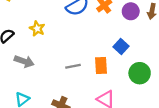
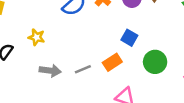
gray arrow: (24, 61) -> (50, 71), moved
orange rectangle: (101, 65) -> (112, 62), turned 72

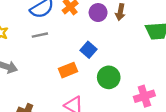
gray line: (83, 69) -> (40, 35), moved

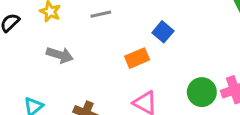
green circle: (109, 77) -> (202, 92), moved

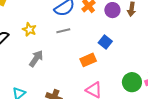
gray arrow: (60, 55) -> (36, 59), turned -72

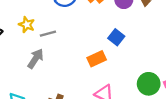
gray line: (63, 31) -> (48, 34), moved

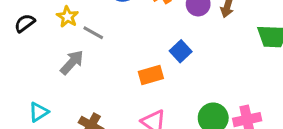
gray line: (48, 34) -> (93, 33), turned 35

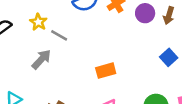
blue square: (181, 51) -> (169, 57), moved

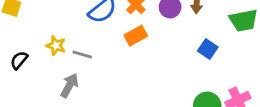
orange rectangle: (106, 71) -> (136, 36), moved

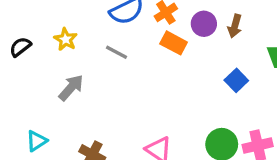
orange rectangle: (136, 36) -> (174, 43), moved, turned 45
gray line: (82, 55) -> (117, 52), moved

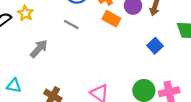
yellow star: (66, 39) -> (25, 13), moved
cyan triangle: (36, 141) -> (14, 86), turned 42

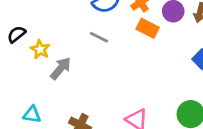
yellow star: (25, 13) -> (40, 49), moved

